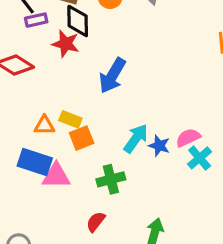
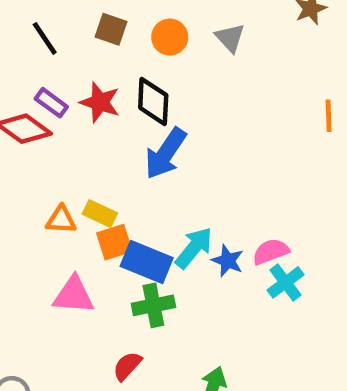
purple rectangle: (36, 20) -> (51, 103), moved, turned 45
black diamond: (78, 21) -> (153, 101), moved
blue rectangle: (35, 162) -> (147, 262), moved

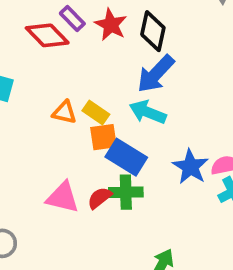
cyan arrow: (194, 248) -> (148, 112), moved, turned -117
blue star: (228, 261) -> (190, 167), size x1.4
pink triangle: (74, 295) -> (63, 197), moved
red semicircle: (127, 366) -> (100, 198), moved

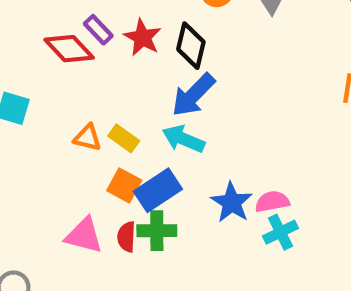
orange square: (104, 137) -> (124, 185), moved, turned 36
blue rectangle: (126, 157) -> (158, 190), turned -66
red semicircle: (100, 198) -> (126, 237), turned -50

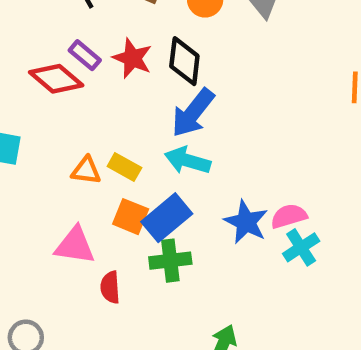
pink triangle: (84, 235) -> (75, 245), moved
red semicircle: (126, 237) -> (110, 287), moved

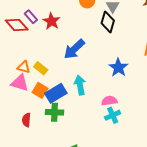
black diamond: (184, 61) -> (108, 22), moved
cyan arrow: (188, 161) -> (80, 85), moved, turned 54
blue star: (246, 222) -> (118, 68), moved
pink triangle: (75, 245) -> (20, 83), moved

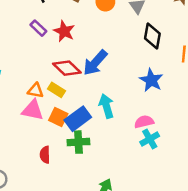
black diamond: (108, 22) -> (152, 36), moved
red diamond: (17, 25) -> (67, 68), moved

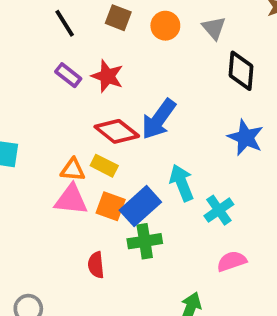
pink semicircle: (144, 122) -> (232, 261), moved
cyan cross: (150, 139) -> (219, 210), moved

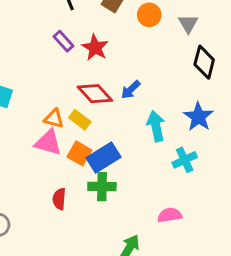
blue arrow: (159, 119) -> (131, 90), size x0.6
cyan arrow: (182, 183) -> (156, 126), moved
cyan cross: (219, 210) -> (185, 160), moved

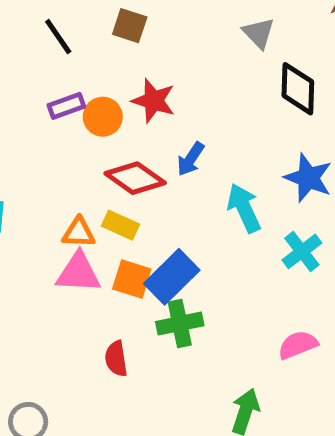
orange circle: (149, 15) -> (103, 117), moved
purple rectangle: (63, 41) -> (66, 106), turned -55
red star: (95, 48) -> (154, 101), moved

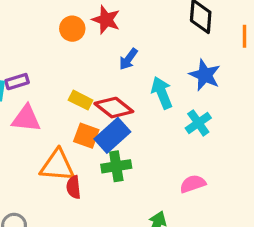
purple rectangle: (66, 106) -> (17, 82), moved
red diamond: (135, 178) -> (114, 108), moved
orange triangle: (79, 232) -> (57, 165), moved, size x1.6
pink triangle: (78, 273) -> (26, 119), moved

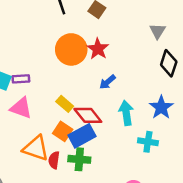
orange circle: (72, 29) -> (71, 49), size x1.6
cyan cross: (198, 123) -> (148, 142), turned 30
red semicircle: (74, 187) -> (54, 160), moved

